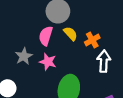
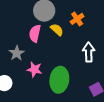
orange cross: (92, 40) -> (77, 19), moved
pink star: (48, 62) -> (34, 69), moved

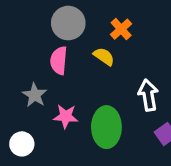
yellow semicircle: (57, 30) -> (104, 56), moved
white arrow: (89, 52) -> (148, 95), moved

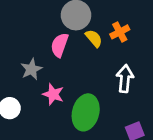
yellow semicircle: (104, 56) -> (94, 38), moved
white arrow: (148, 95) -> (125, 79), moved

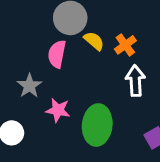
orange cross: (120, 32) -> (125, 45), moved

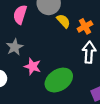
pink semicircle: (57, 54) -> (20, 15), moved
green ellipse: (97, 125) -> (59, 80), turned 44

